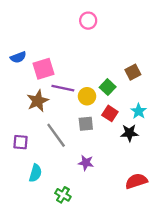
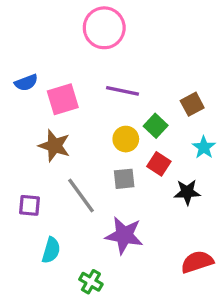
pink circle: (88, 21) -> (104, 28), moved, size x1.6
purple line: (63, 88) -> (122, 91), moved
brown star: (38, 101) -> (54, 146), turned -30
cyan star: (139, 111) -> (204, 147), moved
purple star: (86, 163) -> (124, 235), size x1.6

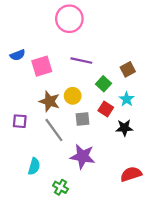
yellow circle: (126, 139) -> (73, 96), moved
brown star: (54, 146) -> (49, 101), moved
cyan star: (204, 147) -> (127, 99), moved
purple square: (30, 205) -> (20, 121), moved

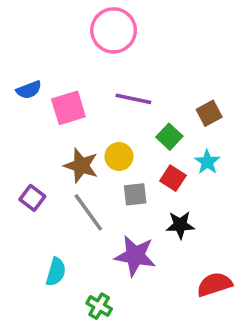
purple square: (20, 121) -> (32, 198), turned 32
black star: (124, 128) -> (180, 225), moved

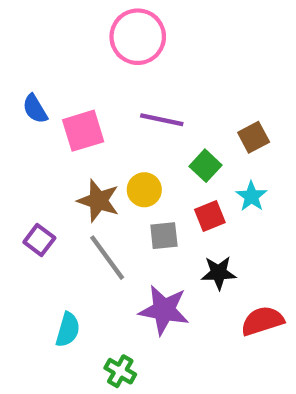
blue semicircle: (29, 90) -> (35, 109), turned 80
red square: (173, 178) -> (210, 216), turned 35
red semicircle: (214, 284) -> (262, 321), moved

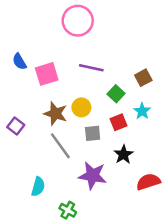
purple square: (39, 240) -> (16, 126), moved
black star: (219, 273) -> (124, 154), turned -30

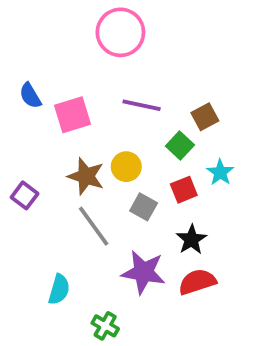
brown square: (143, 78) -> (205, 117), moved
gray square: (93, 133) -> (144, 207), turned 35
red semicircle: (148, 182) -> (197, 282), moved

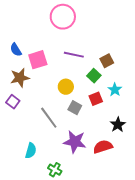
brown star: (86, 176) -> (20, 78), moved, turned -30
black star: (191, 240) -> (118, 125), moved

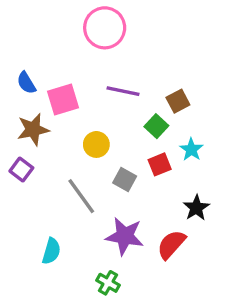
yellow circle: (66, 87) -> (96, 144), moved
red semicircle: (103, 147) -> (171, 244), turned -30
green cross: (55, 170) -> (108, 283), moved

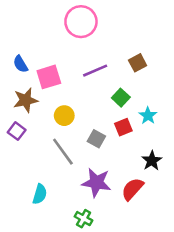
purple line: (123, 91) -> (95, 71), turned -35
brown square: (178, 101) -> (138, 63), moved
yellow circle: (96, 144) -> (64, 116), moved

